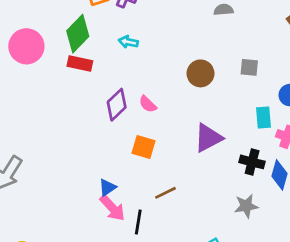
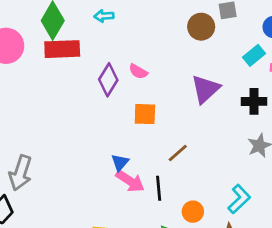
red rectangle: (80, 63) -> (62, 49), size x1.4
brown circle: (200, 73) -> (201, 27), moved
cyan rectangle: (264, 117) -> (254, 55), turned 70

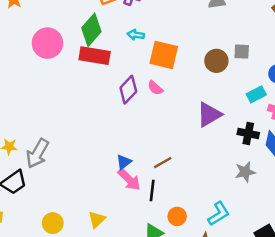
orange square: (145, 114) -> (164, 55), moved, size x1.4
brown line: (178, 153) -> (163, 163), moved

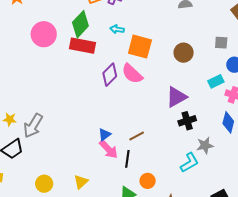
gray square: (242, 52) -> (221, 43), moved
pink semicircle: (155, 88) -> (132, 74), size x1.6
black cross: (248, 133) -> (187, 121), moved, turned -30
cyan L-shape: (219, 214) -> (189, 162), moved

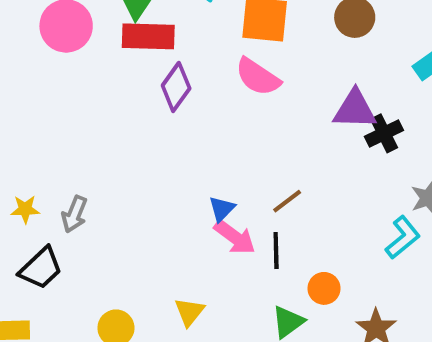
purple diamond: (110, 75) -> (176, 87), moved
purple triangle: (176, 97) -> (355, 109), turned 40
black cross: (187, 121) -> (384, 133), moved
gray arrow: (33, 126) -> (74, 214), size x0.7

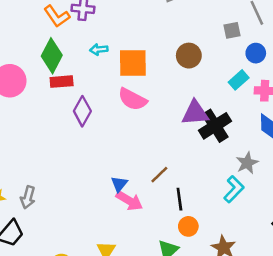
red rectangle: (148, 36) -> (62, 82), size x0.7
black cross: (384, 133) -> (215, 126), size x1.4
black line: (276, 251) -> (179, 199), moved

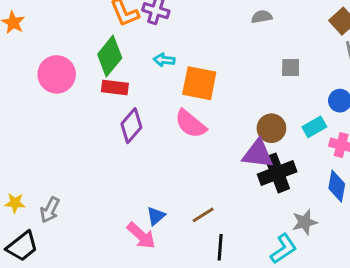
gray square: (232, 30) -> (291, 68), moved
brown circle: (189, 56) -> (271, 128), moved
pink arrow: (129, 201) -> (141, 236), moved

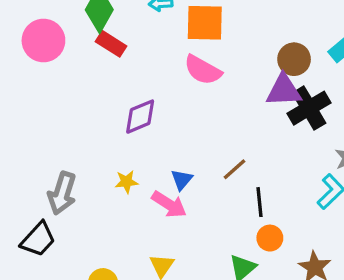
red rectangle: (115, 87) -> (111, 44), turned 35
purple diamond: (131, 126) -> (140, 117), moved, turned 36
yellow star: (15, 203) -> (126, 182), moved
gray arrow: (50, 210) -> (62, 193), size x1.4

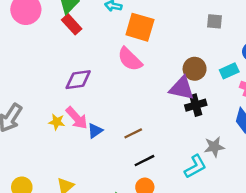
black cross: (309, 108) -> (196, 105), size x0.7
black line: (260, 202) -> (144, 161), turned 54
pink arrow: (169, 204) -> (77, 118), moved

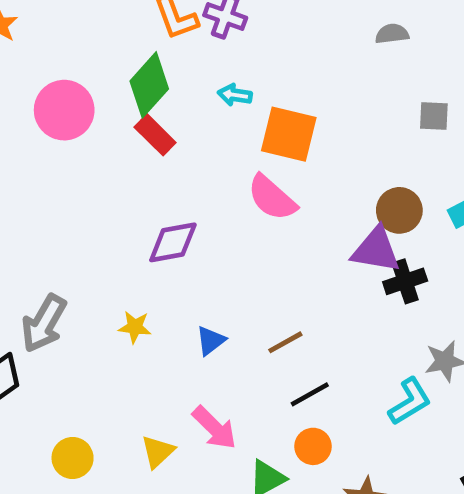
pink arrow: (77, 118) -> (214, 428), moved

